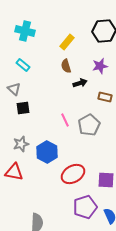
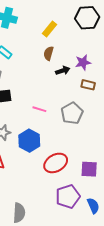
brown semicircle: (66, 66) -> (49, 53), turned 32
purple star: (100, 66) -> (83, 62), moved
pink line: (65, 120) -> (39, 109), moved, turned -48

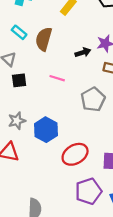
brown semicircle: (49, 53) -> (44, 39), moved, size x1.5
pink line: (39, 109) -> (57, 78), moved

